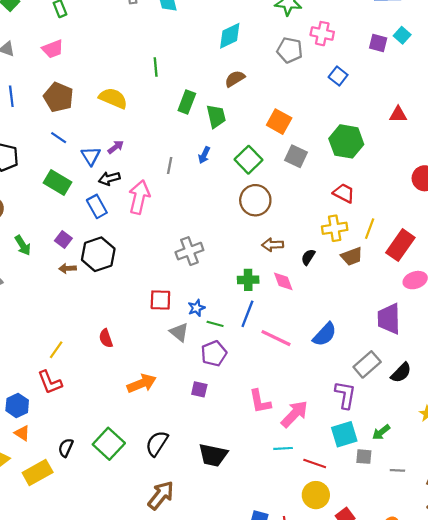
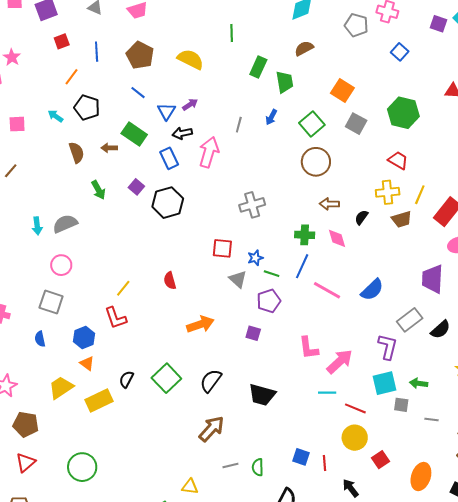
brown arrow: (67, 268) -> (109, 148), moved
green arrow: (381, 432) -> (419, 383), turned 42

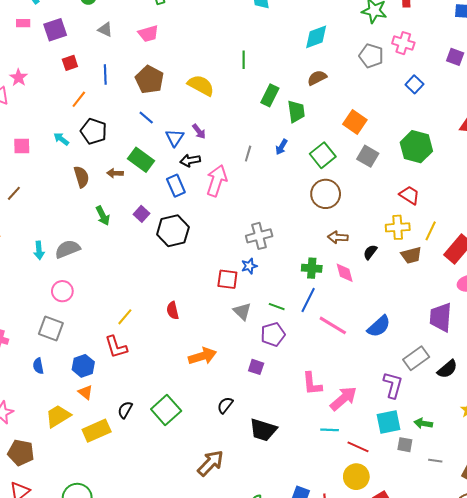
purple arrow: (190, 104) -> (199, 131), turned 84
blue star: (255, 258) -> (249, 266), moved
black semicircle: (211, 381) -> (225, 405), moved, size x0.7

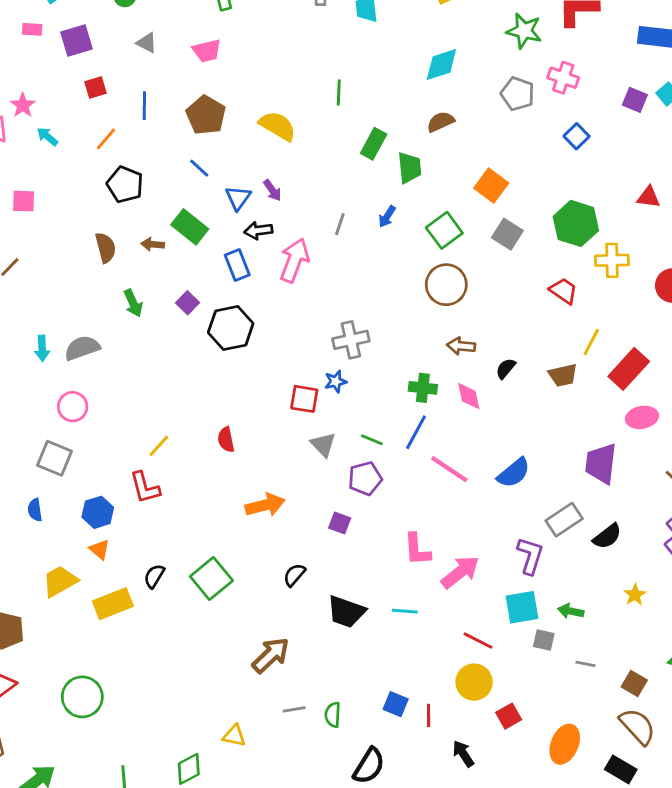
cyan arrow: (61, 139) -> (47, 137), moved
yellow cross: (398, 227) -> (612, 260), moved
cyan line: (330, 430) -> (405, 611), moved

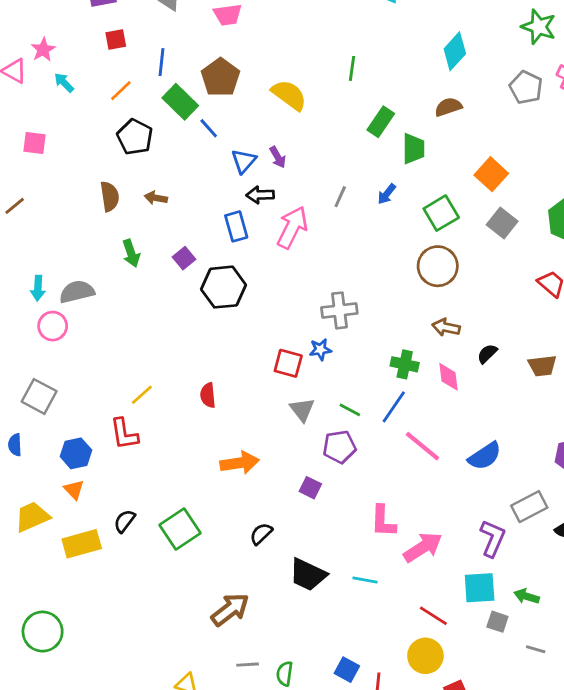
cyan diamond: (441, 64) -> (455, 51), turned -36
green rectangle: (190, 227) -> (180, 102), moved
pink circle: (73, 407) -> (53, 326), moved

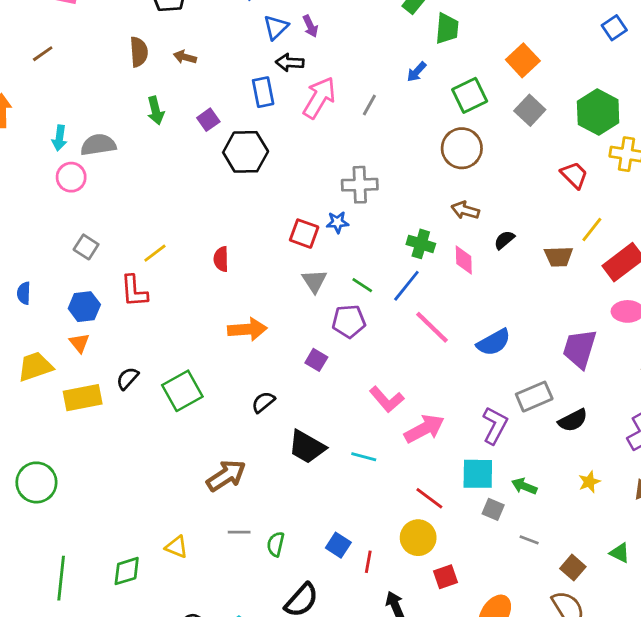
gray line: (340, 197) -> (369, 105), moved
gray square: (39, 396) -> (86, 247), moved, size x0.7
pink L-shape: (383, 521) -> (387, 399), turned -48

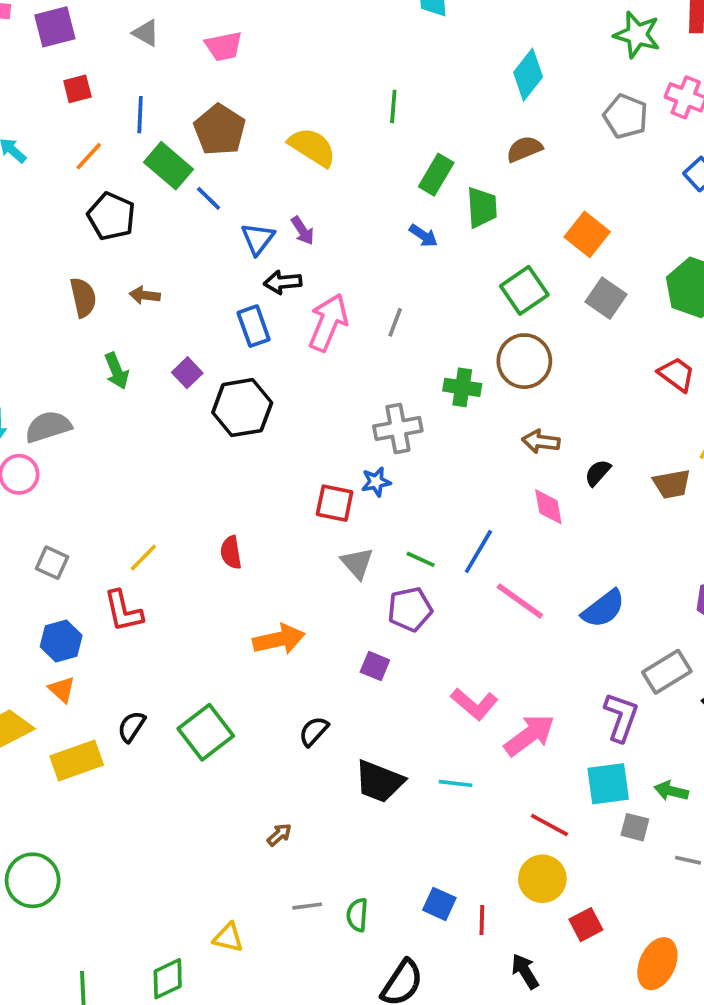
blue arrow: (417, 72) -> (423, 236), moved, turned -90
green cross: (421, 244) -> (462, 387), moved
brown arrow: (226, 476) -> (279, 835), size x0.5

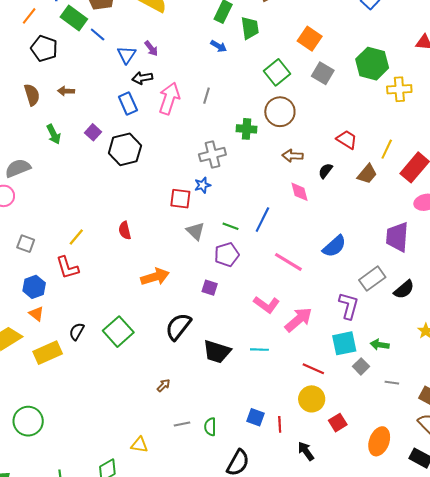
red trapezoid: (677, 374) -> (347, 140), moved
brown trapezoid: (672, 484) -> (367, 174), turned -35
pink line: (520, 601) -> (288, 262), moved
black semicircle: (314, 731) -> (178, 327), size x1.6
gray square: (635, 827) -> (361, 366), turned 35

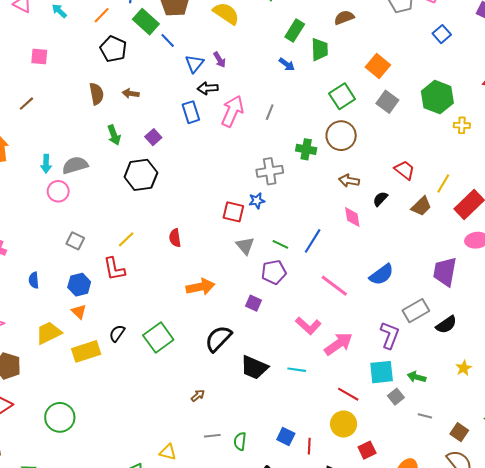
yellow cross: (399, 89) -> (462, 125), size x0.7
black hexagon: (125, 149) -> (141, 175), moved

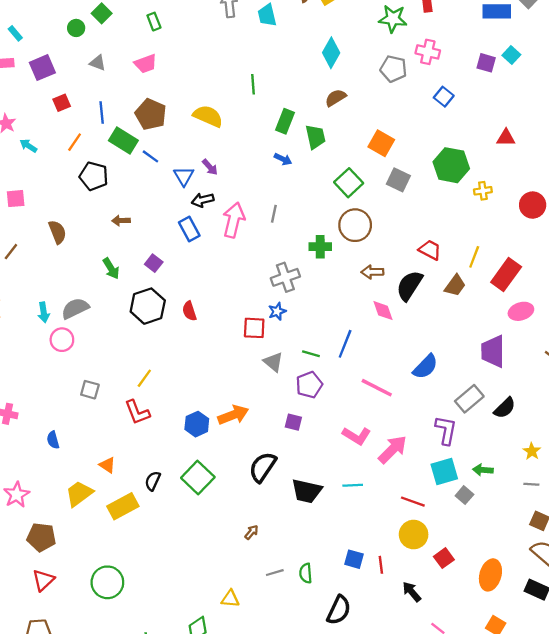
brown semicircle: (96, 94) -> (57, 232), moved
black semicircle: (380, 199) -> (409, 286), size x1.8
red semicircle: (175, 238) -> (189, 311), moved
blue hexagon: (79, 285) -> (197, 424), moved
gray line: (425, 416) -> (531, 484), moved

